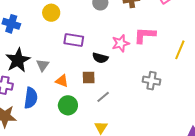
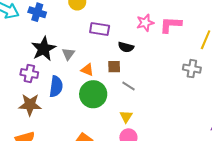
pink star: (121, 43) -> (145, 23), moved
gray cross: (152, 81) -> (192, 69), moved
gray line: (103, 97) -> (128, 86), turned 72
green circle: (68, 105) -> (93, 94), size x1.4

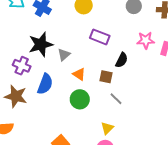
black semicircle: (126, 47) -> (122, 60), turned -91
green circle: (93, 94) -> (80, 99), size x0.7

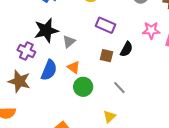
orange triangle: (79, 74) -> (74, 67), moved
brown square: (106, 77) -> (106, 56), moved

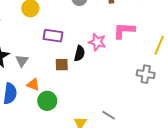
pink star: (151, 30) -> (97, 42), moved, turned 30
gray line: (119, 88) -> (109, 115), moved

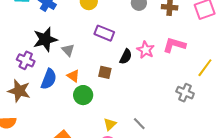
gray triangle: (22, 61) -> (68, 50), turned -32
brown square: (62, 65) -> (105, 72), moved

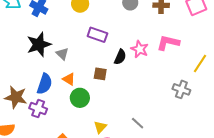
purple cross: (26, 60) -> (38, 108), moved
yellow triangle: (110, 124) -> (100, 127), moved

